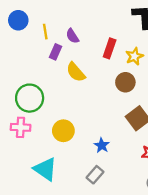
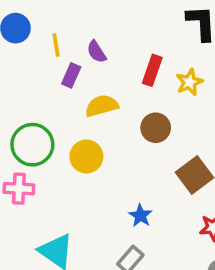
yellow semicircle: (76, 72) -> (102, 106), turned 115
brown circle: (125, 82) -> (156, 128), moved
yellow circle: (63, 131) -> (86, 156), moved

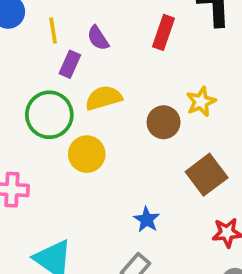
red rectangle: (152, 70) -> (164, 32), moved
yellow star: (189, 82) -> (201, 102), moved
green circle: (32, 145) -> (49, 115), moved

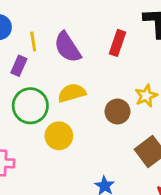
purple semicircle: (98, 38) -> (67, 47), size x1.6
purple rectangle: (70, 64) -> (19, 66), moved

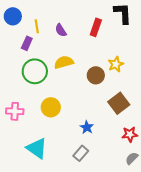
purple semicircle: (67, 47) -> (61, 30), size x0.6
yellow circle: (59, 136) -> (51, 107), moved

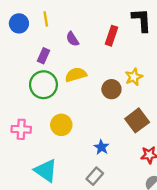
yellow line: (37, 26) -> (46, 19), moved
purple rectangle: (27, 43) -> (43, 56), moved

